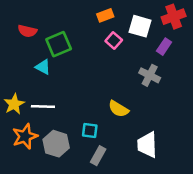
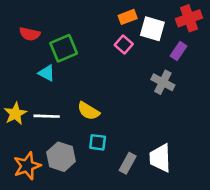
orange rectangle: (105, 15) -> (128, 17), moved
yellow semicircle: (118, 109) -> (88, 111), moved
orange star: (25, 136) -> (27, 166), moved
gray rectangle: (98, 156) -> (128, 163), moved

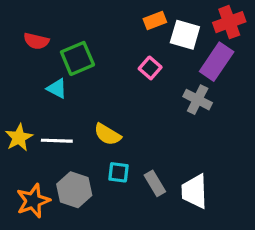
pink square: (124, 44) -> (150, 68), moved
purple rectangle: (179, 51) -> (217, 62), size x1.6
gray rectangle: (128, 163) -> (155, 183), moved, turned -60

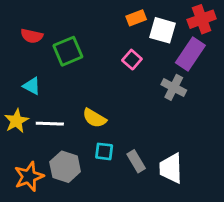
cyan triangle: (57, 89) -> (32, 86), moved

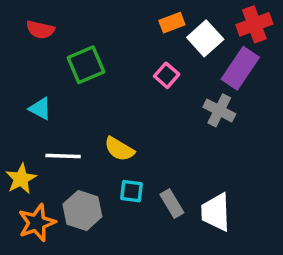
white square: (163, 30) -> (205, 38), turned 32
red semicircle: (32, 36) -> (40, 30), moved
yellow star: (16, 121) -> (21, 179), moved

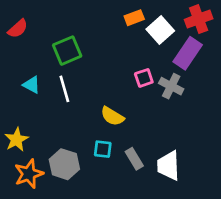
red semicircle: (40, 30) -> (18, 29), moved, turned -55
pink square: (167, 75) -> (144, 78), moved, turned 30
yellow semicircle: (119, 149) -> (112, 116), moved
white line: (63, 156) -> (64, 89), moved, turned 72

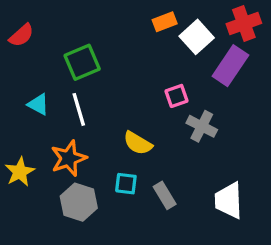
gray cross: (171, 86) -> (202, 126), moved
white trapezoid: (168, 166) -> (229, 200), moved
orange star: (29, 174) -> (69, 158), moved

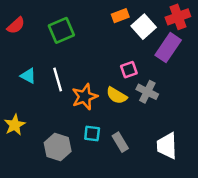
green square: (82, 62) -> (61, 30), moved
yellow semicircle: (138, 143) -> (117, 95), moved
orange star: (69, 158) -> (85, 97), moved

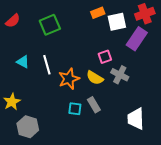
white square: (144, 27) -> (117, 22), turned 30
gray rectangle: (120, 142) -> (94, 105), moved
gray hexagon: (58, 147) -> (28, 127), moved

